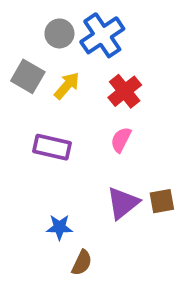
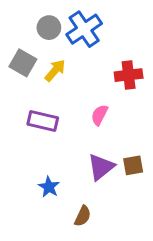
red cross: (125, 91) -> (129, 75), moved, turned 32
blue star: (59, 227) -> (49, 187), turned 30
brown semicircle: (82, 263) -> (83, 216), moved

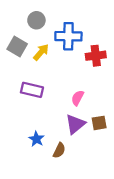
blue cross: (84, 29) -> (68, 36), moved, turned 35
pink semicircle: (99, 115) -> (78, 98), moved
brown semicircle: (83, 216) -> (59, 150), moved

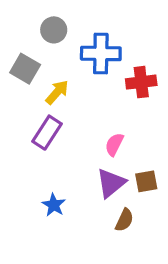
yellow arrow: (41, 52) -> (57, 92), moved
purple rectangle: (32, 90) -> (47, 133), turned -70
brown semicircle: (59, 150) -> (124, 220), moved

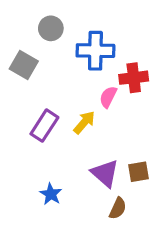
yellow arrow: (57, 92) -> (84, 122), moved
pink semicircle: (114, 144) -> (108, 97), moved
purple triangle: (111, 183) -> (105, 173), turned -40

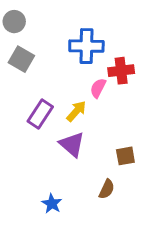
gray circle: (51, 28) -> (14, 22), moved
purple triangle: (105, 173) -> (72, 144), moved
blue star: (51, 194) -> (52, 204), moved

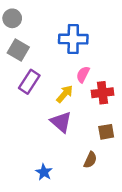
red cross: (121, 71) -> (102, 93), moved
purple rectangle: (40, 114) -> (29, 82), moved

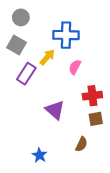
gray circle: (12, 18) -> (21, 17), moved
red cross: (102, 93) -> (92, 96), moved
yellow arrow: (65, 94) -> (47, 57), moved

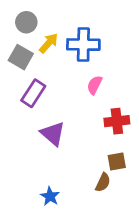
yellow arrow: (47, 57) -> (49, 43), moved
purple triangle: (55, 110) -> (53, 134), moved
brown square: (96, 119) -> (117, 162), moved

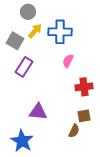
gray circle: (26, 22) -> (28, 12), moved
purple triangle: (53, 134) -> (38, 112), moved, turned -36
blue star: (50, 196) -> (22, 141), moved, size x1.6

